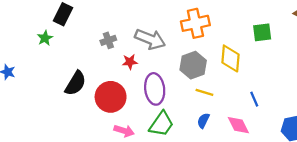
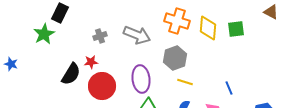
orange cross: (195, 23) -> (177, 21), turned 30
green star: (45, 38) -> (44, 34), size x1.5
yellow diamond: (230, 58) -> (208, 28), moved
red star: (130, 62) -> (91, 62), moved

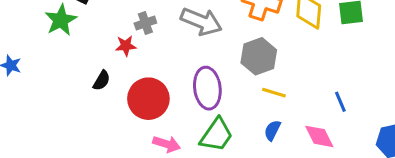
red star: (91, 62) -> (126, 46), moved
black semicircle: (71, 74) -> (102, 81), size x0.6

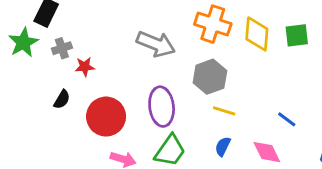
gray cross: (145, 23) -> (62, 48), moved
blue line: (340, 102) -> (287, 119), turned -30

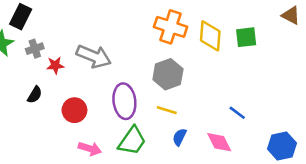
gray arrow: (156, 44) -> (94, 56), moved
yellow line: (224, 111) -> (167, 110), moved
red circle: (106, 117) -> (74, 110), size x0.7

